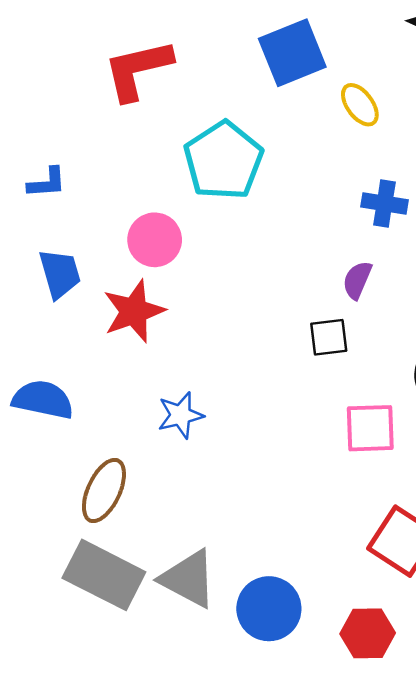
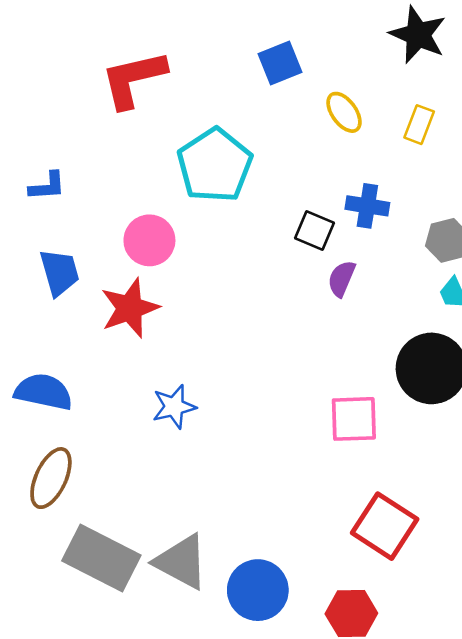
blue square: (292, 53) -> (280, 63), size x0.7
black square: (329, 337) -> (314, 231), moved, turned 30
brown ellipse: (104, 491) -> (51, 478), moved

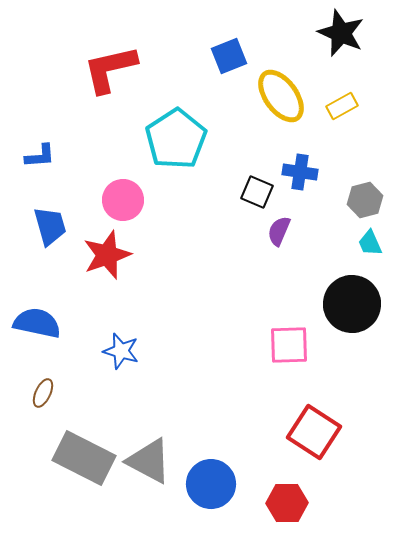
yellow ellipse: (344, 112) -> (281, 96), size x1.6
yellow rectangle: (419, 125) -> (342, 106), turned 40
blue star: (174, 407) -> (121, 351), moved, turned 30
brown ellipse: (51, 478) -> (43, 393), size x0.6

